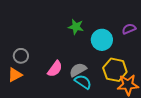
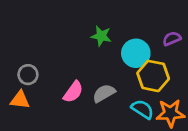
yellow hexagon: (115, 70) -> (153, 76), moved
orange triangle: (15, 75) -> (20, 100), turned 35
cyan semicircle: (83, 82) -> (142, 109), moved

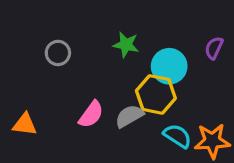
purple semicircle: (172, 39) -> (214, 48), turned -42
gray circle: (28, 75) -> (58, 53), moved
yellow hexagon: (153, 76) -> (156, 94), moved

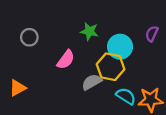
gray circle: (58, 53) -> (29, 37), moved
pink semicircle: (91, 114) -> (66, 60), moved
orange triangle: (25, 124) -> (18, 88), turned -36

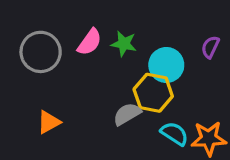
gray circle: (29, 37) -> (41, 52), size x1.6
pink semicircle: (66, 60) -> (90, 42), moved
orange triangle: (18, 88) -> (49, 122), moved

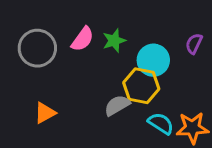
green star: (124, 44) -> (114, 41), turned -30

